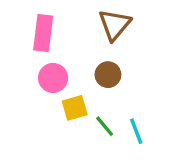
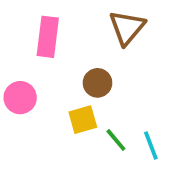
brown circle: (108, 75) -> (98, 83), moved
pink circle: (53, 78) -> (20, 98), moved

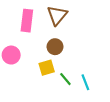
brown triangle: (127, 28) -> (57, 15), moved

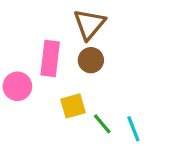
pink rectangle: (27, 21) -> (50, 59), moved
brown circle: (55, 47) -> (91, 60), moved

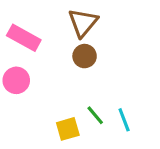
pink rectangle: (50, 59) -> (24, 38), moved, turned -68
yellow square: (73, 106) -> (68, 129), moved

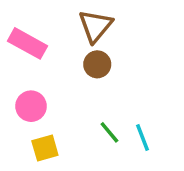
pink circle: (16, 80) -> (31, 106), moved
yellow square: (68, 129) -> (45, 148), moved

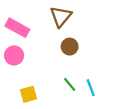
brown circle: (97, 64) -> (70, 47), moved
pink circle: (31, 106) -> (14, 55), moved

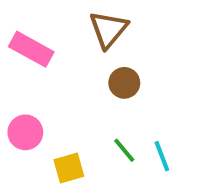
pink circle: (14, 55) -> (25, 132), moved
yellow square: (29, 94) -> (69, 168), moved

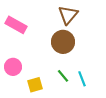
brown triangle: (108, 29) -> (68, 15), moved
brown circle: (124, 83) -> (63, 42), size x1.5

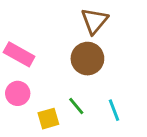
pink rectangle: (16, 25) -> (19, 54), moved
green line: (63, 76) -> (76, 106), moved

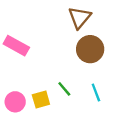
brown circle: (87, 59) -> (90, 49), moved
pink circle: (18, 93) -> (15, 102), moved

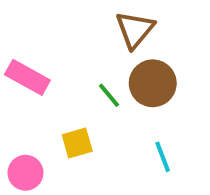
green line: (64, 89) -> (109, 95), moved
yellow square: (41, 99) -> (77, 143), moved

